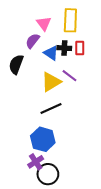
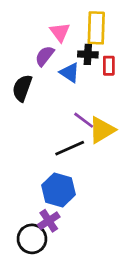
black cross: (64, 48) -> (88, 54), moved
purple line: (69, 76) -> (84, 120), moved
yellow triangle: (51, 82) -> (102, 130), moved
black circle: (48, 174) -> (32, 239), moved

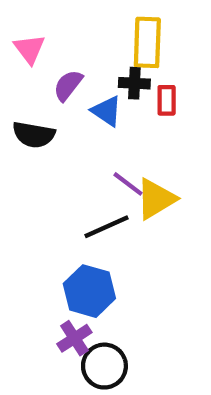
pink triangle: (60, 32) -> (29, 49), moved
black semicircle: (22, 88) -> (34, 135), turned -100
black circle: (32, 239) -> (104, 366), moved

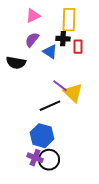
pink triangle: (29, 49) -> (33, 16), moved, turned 42
yellow triangle: (156, 199) -> (73, 93), turned -45
purple cross: (74, 338) -> (35, 158), turned -35
black circle: (104, 366) -> (49, 160), moved

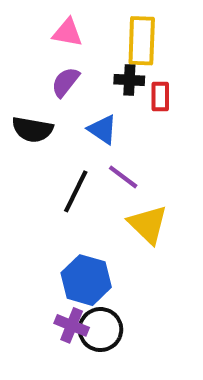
pink triangle: (33, 16) -> (67, 33), turned 35
blue triangle: (50, 52) -> (103, 130), moved
yellow triangle: (73, 93) -> (148, 224), moved
black line: (50, 106) -> (76, 191), moved, turned -40

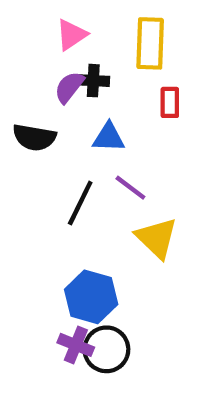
pink triangle: (67, 33) -> (71, 35), turned -44
black cross: (129, 80) -> (93, 81), moved
blue triangle: (103, 130) -> (109, 137), turned -32

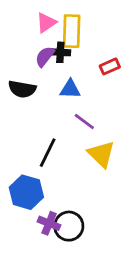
yellow rectangle: (150, 43) -> (72, 31), moved
red rectangle: (170, 102) -> (110, 66), turned 66
black line: (80, 203) -> (48, 153), moved
blue hexagon: (91, 297) -> (26, 192), moved

